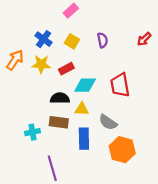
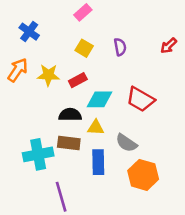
blue cross: (43, 39) -> (29, 32), moved
red trapezoid: (120, 85) -> (140, 99), turned -50
cyan cross: (32, 132) -> (38, 154), size x1.6

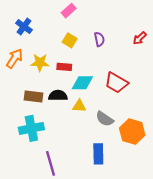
red rectangle: (78, 80) -> (64, 67), turned 32
brown rectangle: (69, 143) -> (34, 97), moved
blue rectangle: (98, 162) -> (98, 154), moved
orange hexagon: (143, 175) -> (132, 132), moved

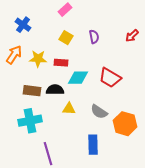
yellow triangle: (79, 106) -> (69, 109), moved

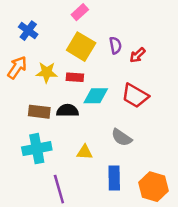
red arrow: (132, 36) -> (138, 55), moved
yellow square: (66, 38) -> (81, 47), size x1.6
yellow triangle: (69, 109) -> (85, 152), moved
orange hexagon: (125, 124) -> (153, 187), moved

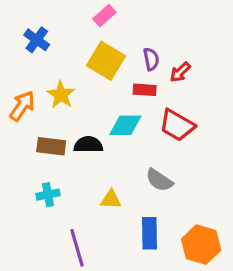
orange arrow: (17, 67) -> (22, 106), moved
yellow star: (47, 72) -> (61, 95), turned 30
red rectangle: (75, 77) -> (145, 90), moved
cyan cross: (37, 149) -> (48, 195), size x0.6

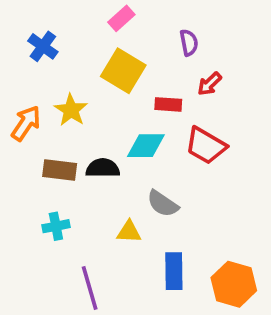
purple semicircle: (151, 59) -> (189, 43), moved
gray semicircle: (159, 180) -> (163, 204), moved

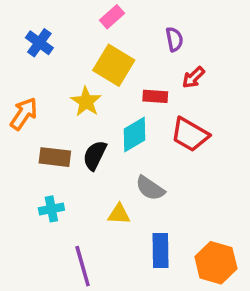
yellow star: (71, 110) -> (86, 102), moved
cyan diamond: (146, 146) -> (135, 135), turned -30
black semicircle: (103, 168) -> (95, 155), turned -64

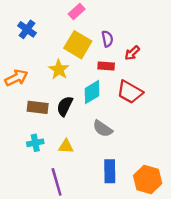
purple semicircle: (174, 39) -> (107, 39), moved
orange arrow: (24, 114) -> (16, 78), turned 30
yellow triangle: (119, 214) -> (66, 146), moved

